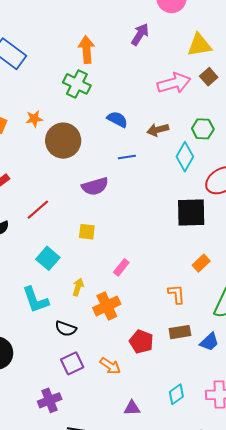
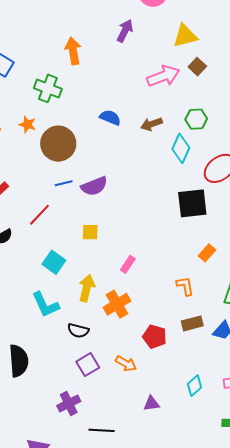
green cross: (77, 84) -> (48, 88), moved
orange star: (34, 119) -> (27, 124), turned 30
blue line: (127, 157) -> (64, 183), moved
yellow arrow: (78, 287) -> (87, 288), size x1.5

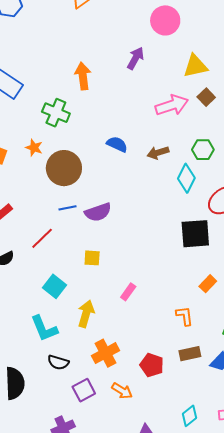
orange cross: (117, 304) -> (106, 353), moved
black semicircle: (78, 331) -> (58, 362), moved

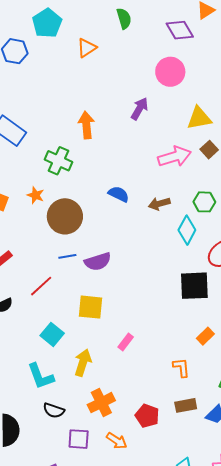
yellow square: (92, 258) -> (90, 307), size x1.5
purple square: (84, 390) -> (79, 439), turned 30

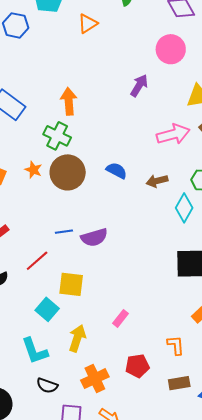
orange arrow: (86, 125) -> (69, 101), moved
brown circle: (65, 216) -> (68, 172), moved
yellow square: (90, 307) -> (71, 284), moved
red pentagon: (147, 416) -> (137, 366), moved, turned -30

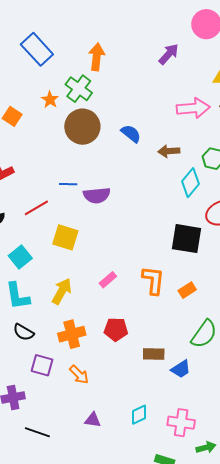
orange star: (33, 170) -> (50, 100), moved
cyan square: (47, 309) -> (20, 257), moved
orange L-shape: (176, 345) -> (153, 280), moved, size x1.4

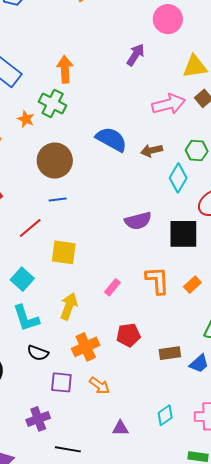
brown circle: (82, 127) -> (55, 161), moved
blue semicircle: (131, 134) -> (111, 139), size x1.5
purple semicircle: (97, 195) -> (138, 221), moved

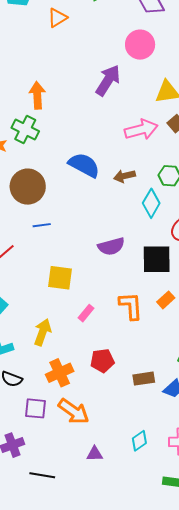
purple arrow: (136, 55) -> (108, 80), size x1.4
blue line: (58, 199) -> (42, 225), moved
yellow square: (64, 252) -> (60, 278), moved
orange rectangle: (192, 285) -> (166, 300), moved
orange arrow: (100, 386) -> (74, 411), size x1.5

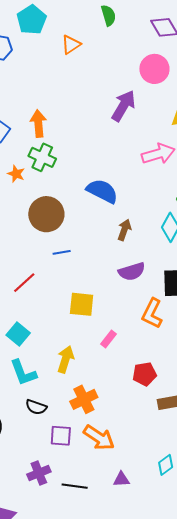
orange arrow: (37, 95) -> (38, 123), moved
brown arrow: (124, 176) -> (124, 230), moved, turned 125
orange L-shape: (131, 306) -> (152, 313), moved, turned -148
red pentagon: (102, 361) -> (145, 374), moved
black line: (42, 475) -> (75, 486), moved

